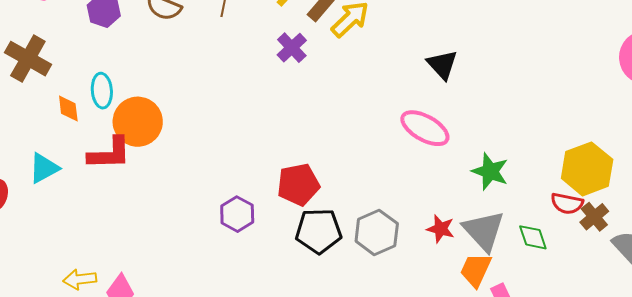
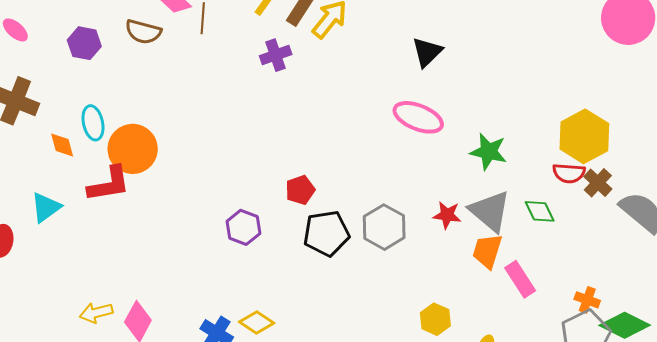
purple cross: (292, 48) -> (276, 55), turned 32
black triangle: (442, 65) -> (427, 52), turned 36
red pentagon: (298, 184) -> (300, 190), size x0.7

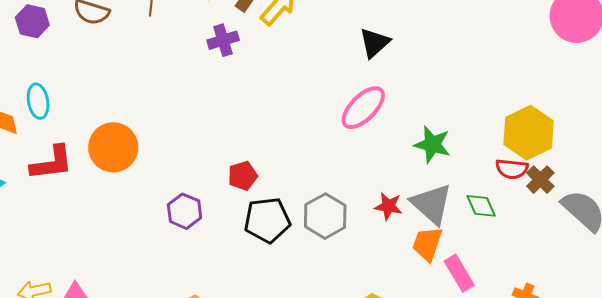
pink ellipse: (418, 117) -> (363, 108), turned -69
orange circle: (133, 149) -> (113, 147), moved

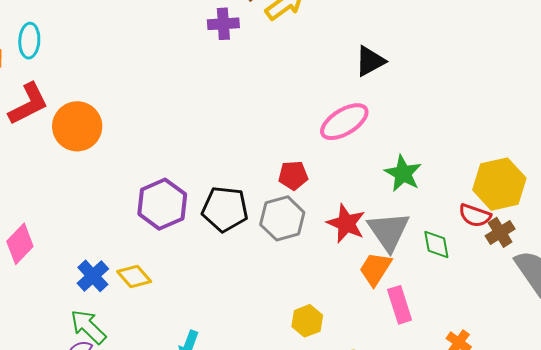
orange circle: (113, 147) -> (77, 126), moved
red L-shape: (52, 163) -> (28, 104), turned -33
red pentagon: (243, 176) -> (293, 175), moved
red star: (388, 206) -> (346, 223), size x1.4
purple hexagon: (185, 211) -> (162, 204), moved, size x1.4

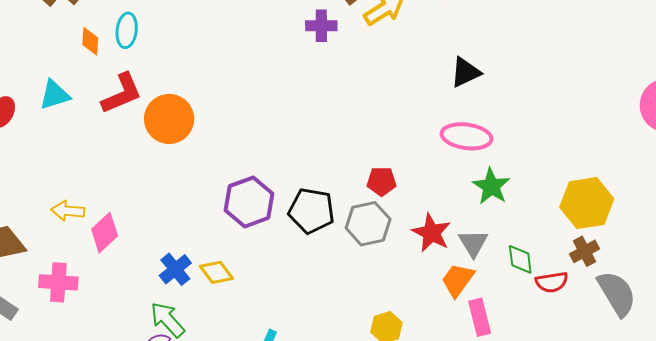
pink ellipse: (344, 122) -> (467, 136), moved, turned 36
red semicircle: (475, 216) -> (552, 282), moved, turned -32
gray triangle: (389, 231) -> (473, 243), size x0.7

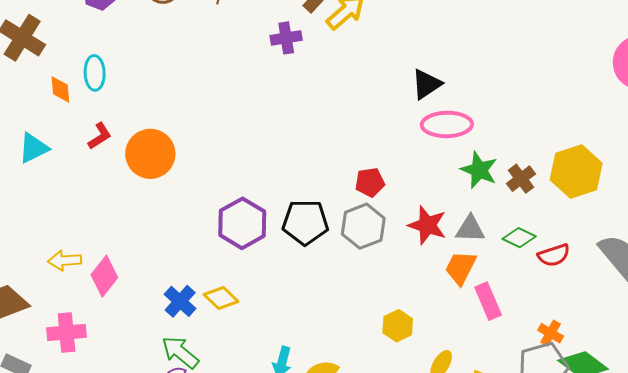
black triangle: (466, 72) -> (426, 84), moved
red L-shape: (122, 93) -> (100, 136), size x0.6
gray triangle: (473, 243) -> (470, 229), turned -48
brown cross: (584, 251) -> (521, 179), moved
green diamond: (520, 259) -> (519, 238), turned -48

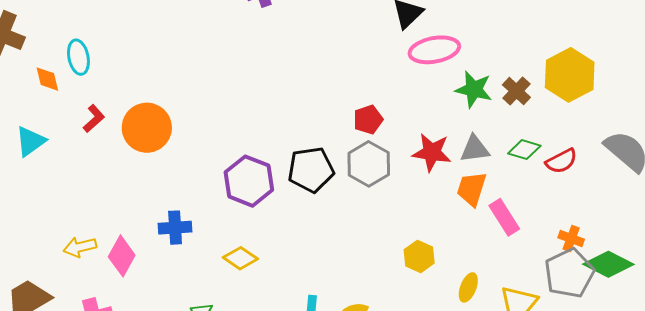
blue cross: (180, 301) -> (175, 228), moved, turned -36

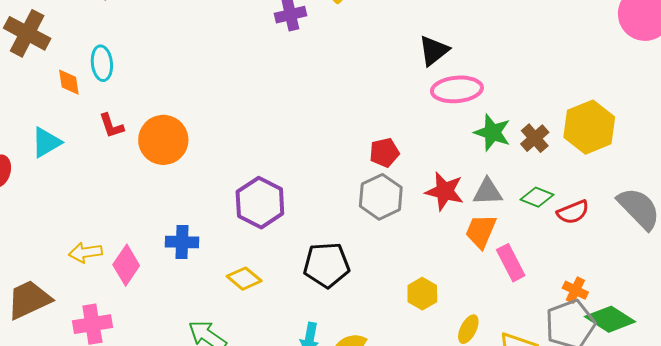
red L-shape: (94, 119) -> (111, 126), turned 108
black pentagon: (311, 170) -> (327, 265), moved

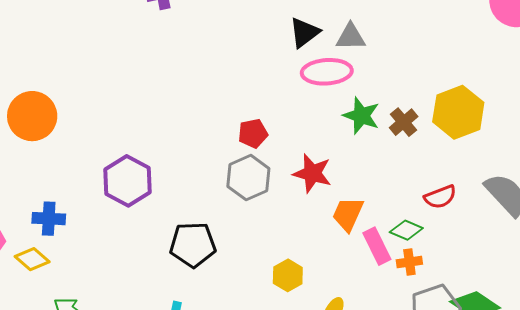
gray triangle: (488, 192) -> (351, 37), moved
green diamond: (537, 197) -> (406, 230), moved
yellow diamond: (244, 279) -> (32, 259), moved
orange cross: (575, 290) -> (409, 262), moved, turned -35

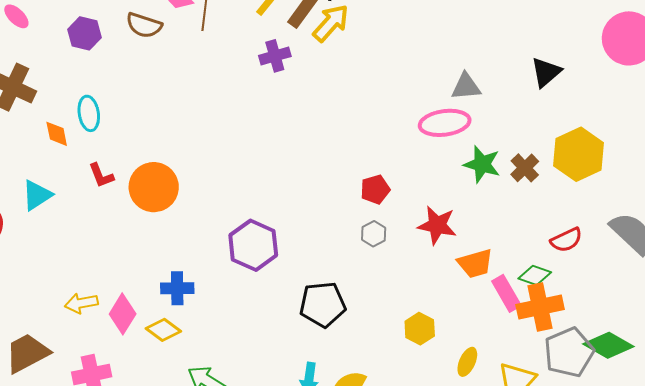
black triangle: (304, 33) -> (546, 72), moved
gray hexagon: (248, 178) -> (374, 234), size x0.6
orange trapezoid: (348, 214) -> (475, 263), turned -126
orange cross: (409, 262) -> (540, 307), size x1.8

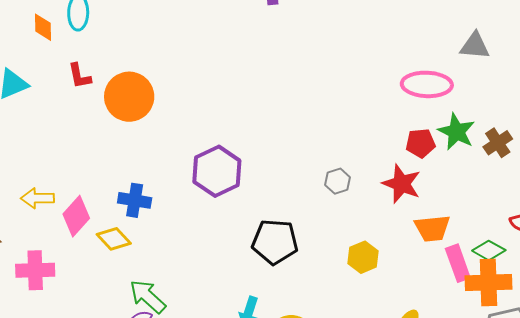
gray triangle: (466, 86) -> (475, 46), moved
red pentagon: (375, 189) -> (421, 143), moved
yellow hexagon: (420, 329) -> (363, 257), moved

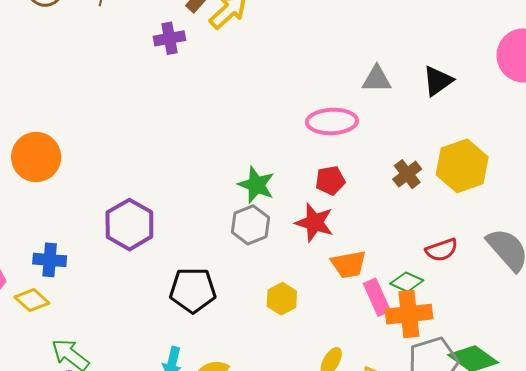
green star: (456, 132) -> (256, 185), moved
gray hexagon: (338, 181) -> (250, 225), size x1.5

